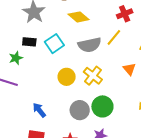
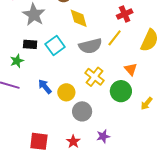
yellow diamond: (79, 17) -> (79, 18), turned 35
yellow circle: (67, 77) -> (66, 92), moved
green circle: (102, 106) -> (121, 91), moved
blue arrow: (39, 110) -> (45, 87), moved

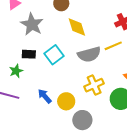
yellow line: (115, 38) -> (113, 46), turned 30
yellow cross: (95, 77) -> (94, 85), turned 30

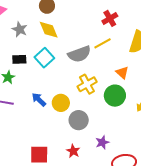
gray star: (32, 24) -> (20, 29), size x0.7
yellow diamond: (77, 27) -> (49, 30), moved

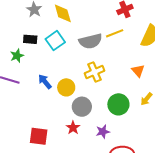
orange triangle: (122, 73) -> (138, 71), moved
green circle: (115, 96) -> (118, 104), moved
red star: (73, 151) -> (73, 128), moved

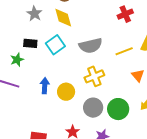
yellow line: (115, 33) -> (124, 51), moved
blue arrow: (45, 82) -> (45, 86), turned 42
gray circle: (82, 107) -> (93, 108), moved

